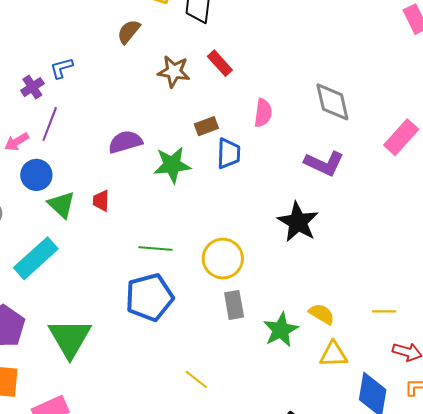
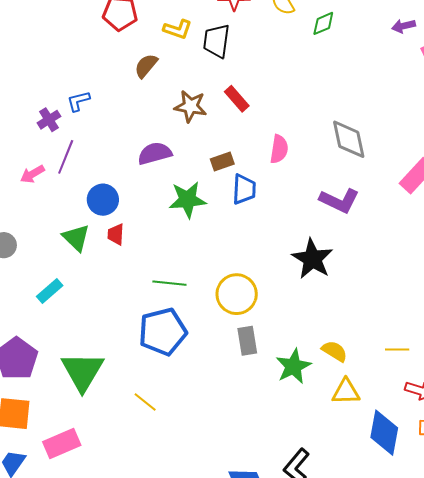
purple semicircle: (125, 142) -> (155, 153), moved
blue circle: (36, 175) -> (103, 200), moved
cyan rectangle: (36, 258) -> (50, 291), size x0.6
yellow line: (196, 379) -> (145, 402), moved

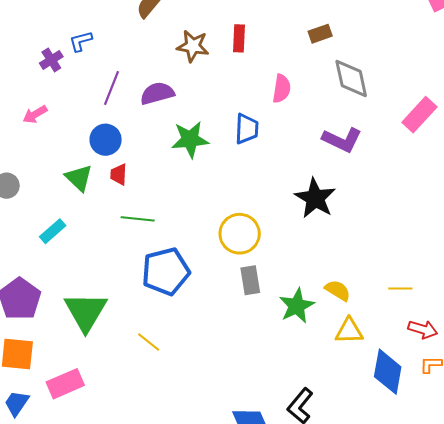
red rectangle: (237, 99) -> (239, 38), turned 44
purple line: (66, 157) -> (111, 88), moved
brown rectangle: (222, 161) -> (320, 34), moved
green line: (169, 283) -> (138, 219), moved

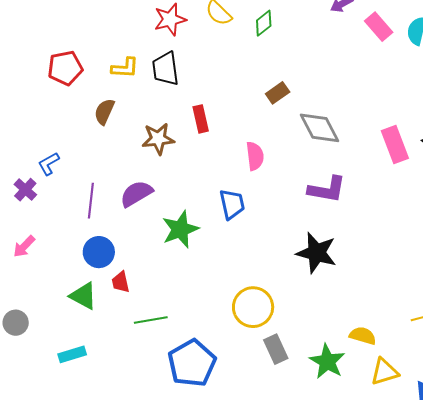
pink rectangle: (419, 115) -> (395, 145), turned -48
cyan rectangle: (53, 231) -> (72, 354), turned 40

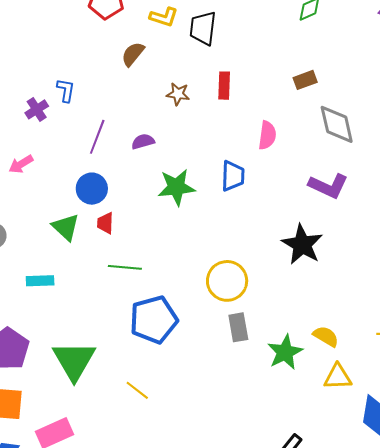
brown star: (158, 139) -> (178, 94), size x0.7
blue L-shape: (49, 164) -> (66, 90), turned 115
purple semicircle: (136, 194) -> (143, 142), size x0.7

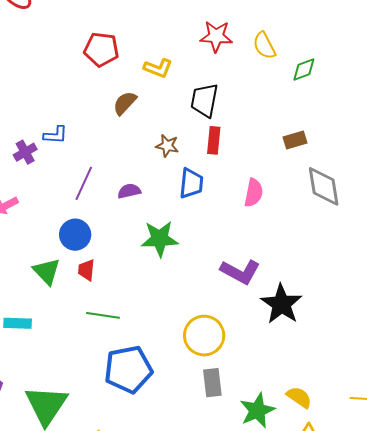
black trapezoid: (203, 28) -> (204, 100), moved
blue L-shape: (66, 90) -> (55, 135), turned 80
blue trapezoid: (233, 176) -> (191, 183), moved
purple L-shape: (328, 186) -> (240, 272), moved

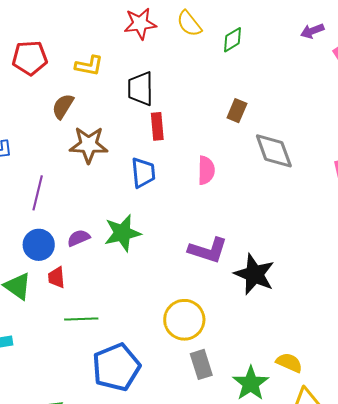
brown rectangle: (295, 140) -> (237, 111), turned -40
brown star: (167, 146) -> (89, 145), moved, size x1.6
purple semicircle: (129, 191) -> (79, 238), moved

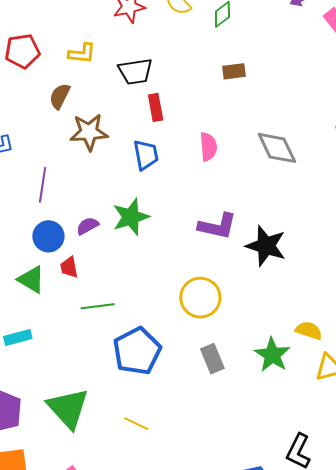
black trapezoid: (140, 89) -> (135, 71), turned -93
brown rectangle: (237, 111) -> (234, 71), moved, turned 65
gray diamond: (274, 151) -> (277, 148), moved
gray rectangle: (201, 364) -> (212, 359), moved

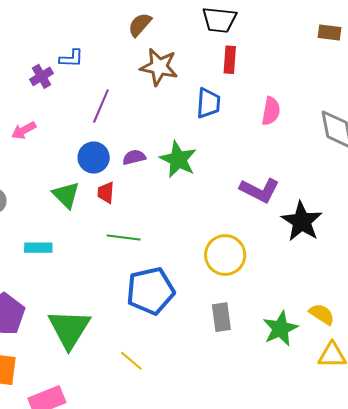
brown rectangle: (234, 71) -> (330, 33), moved
green star: (131, 217) -> (178, 159), turned 30

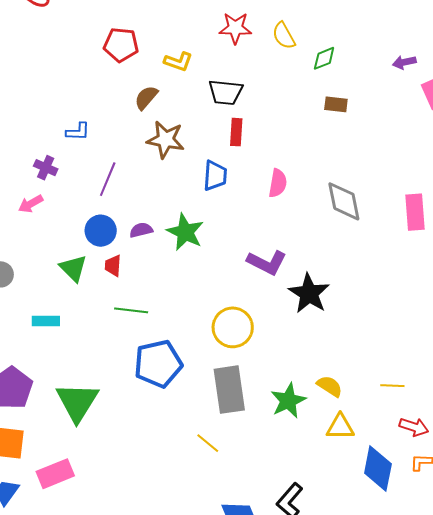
purple cross: (42, 76) -> (46, 168), moved, turned -35
gray rectangle: (221, 317) -> (229, 390), size x1.6
yellow line: (131, 361) -> (208, 443), moved

